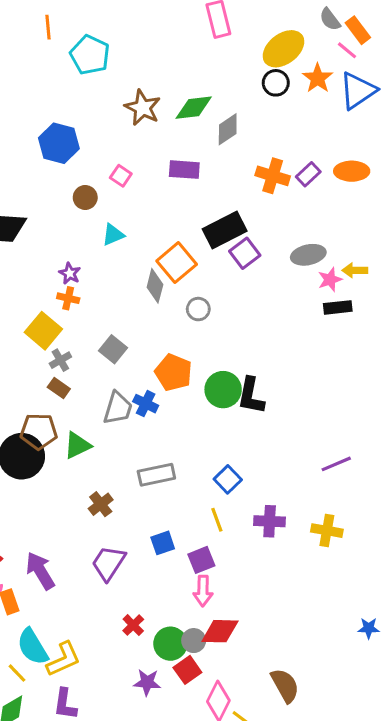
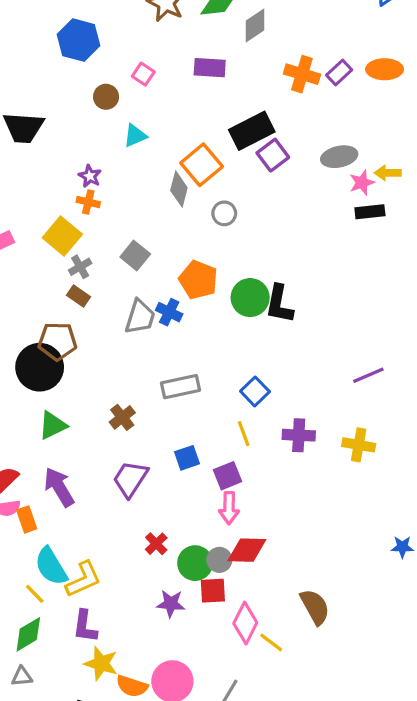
green triangle: (77, 445) -> (53, 425), moved
red square: (187, 670) -> (213, 591), turned 32

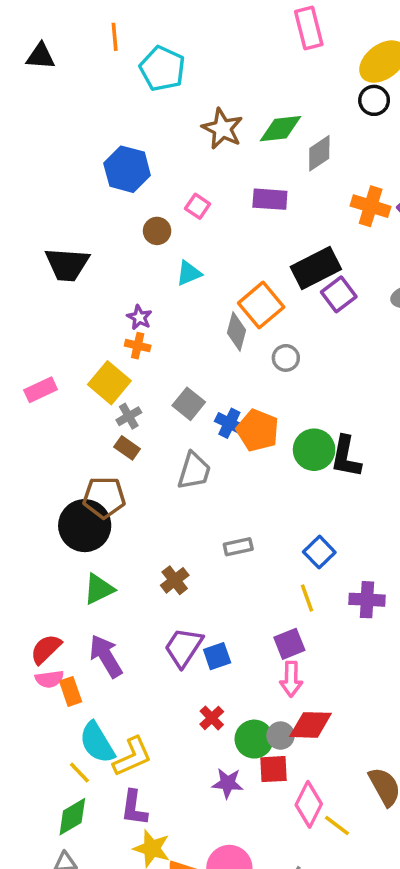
blue cross: (169, 312) -> (229, 423), moved
gray rectangle: (181, 387) -> (238, 547), size x0.7
blue square: (187, 458) -> (217, 656), moved

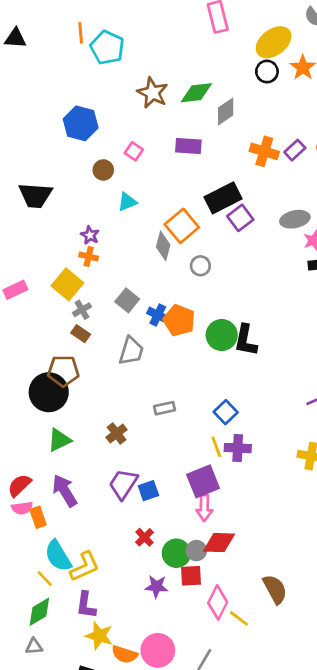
orange line: (115, 37) -> (81, 33), moved
purple cross: (367, 600) -> (238, 448), moved
purple square: (289, 644) -> (203, 481), size x1.4

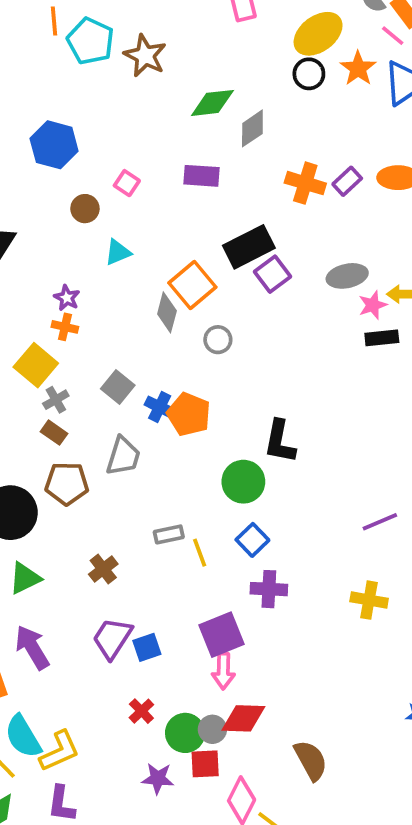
brown star: (152, 93) -> (145, 56), moved
green circle: (222, 335) -> (243, 482), moved
brown pentagon: (63, 371) -> (67, 483), moved
yellow line: (216, 447) -> (200, 553), moved
brown semicircle: (275, 589) -> (311, 760), moved

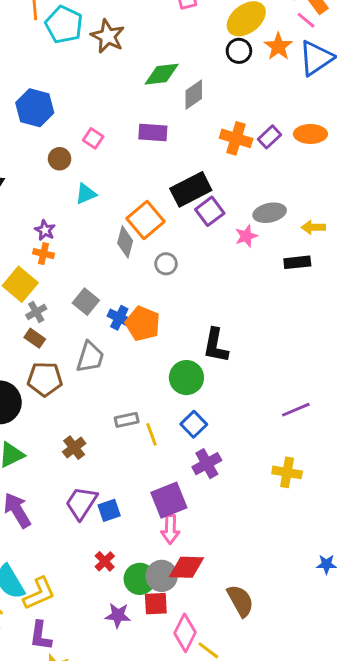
pink star: (373, 305) -> (246, 236), moved
purple cross: (269, 589) -> (207, 464), turned -32
gray circle: (212, 729) -> (162, 576), size x1.4

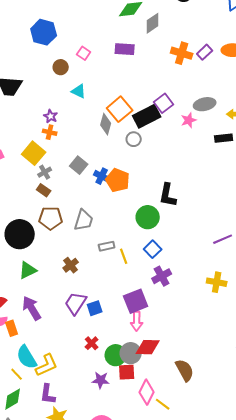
black rectangle: (191, 189) -> (147, 116), moved
cyan triangle: (86, 194) -> (79, 91), turned 49
gray trapezoid: (90, 357) -> (84, 220), moved

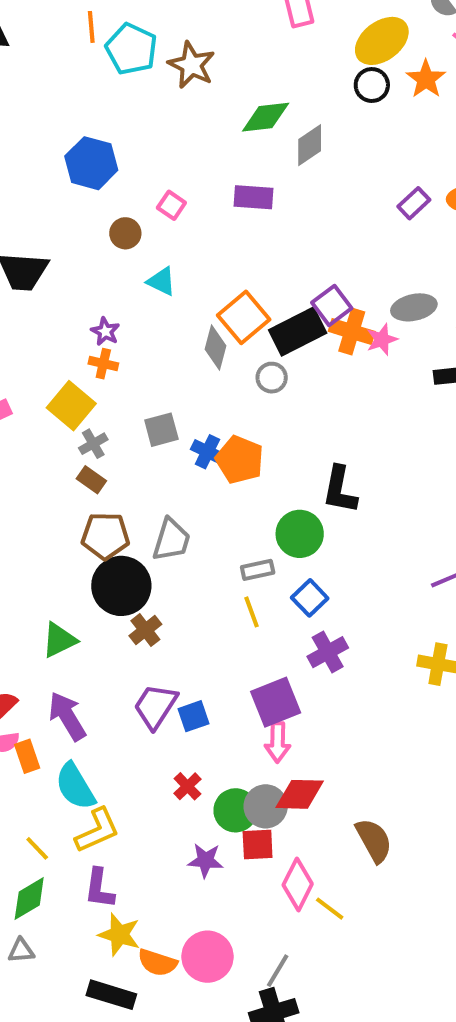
orange cross: (182, 53) -> (352, 331), moved
gray square: (79, 165) -> (161, 430), turned 36
black circle: (20, 234) -> (121, 586), moved
gray rectangle: (107, 246) -> (258, 570), moved
cyan semicircle: (27, 357) -> (75, 786), moved

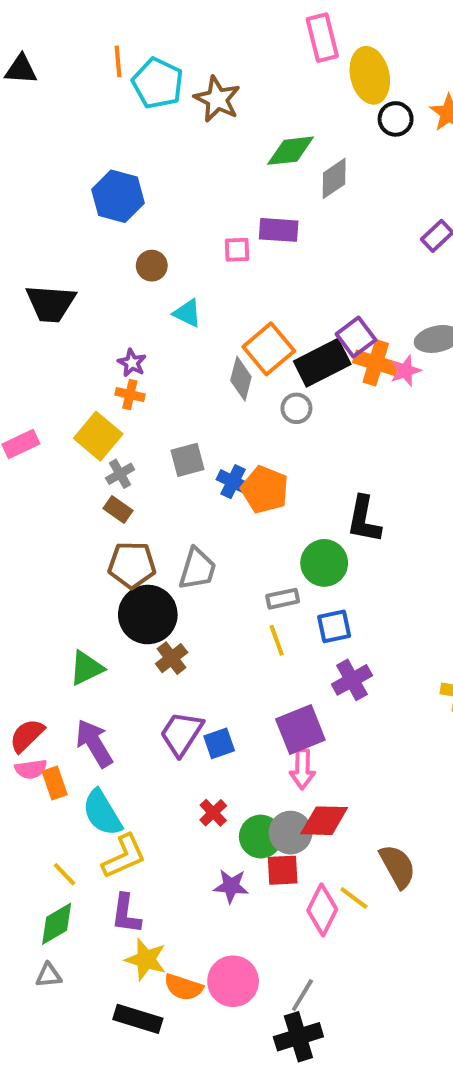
yellow ellipse: (382, 41) -> (370, 75), moved, turned -66
pink square: (171, 205) -> (237, 250), moved, turned -36
blue square: (310, 598) -> (334, 626), turned 32
yellow line: (330, 909) -> (354, 898), moved

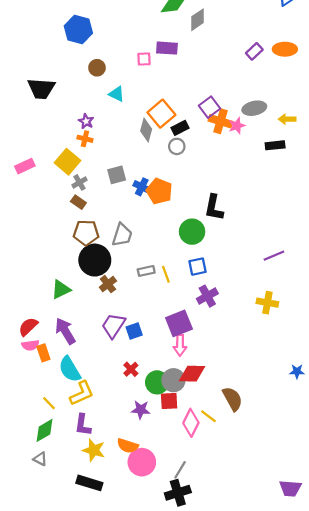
black rectangle: (322, 363) -> (180, 128), moved, size x0.6
gray rectangle: (283, 599) -> (146, 271), moved
gray triangle: (49, 975) -> (40, 459), turned 32
orange semicircle: (183, 987) -> (128, 446), moved

